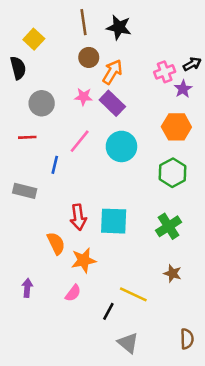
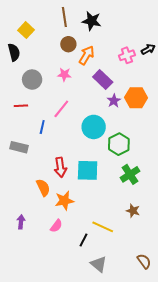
purple star: (183, 89) -> (114, 101), moved
purple rectangle: (112, 103) -> (103, 80), moved
cyan circle: (121, 146) -> (94, 127), moved
green hexagon: (173, 173) -> (119, 144), moved
brown semicircle: (187, 339) -> (144, 261), turned -35

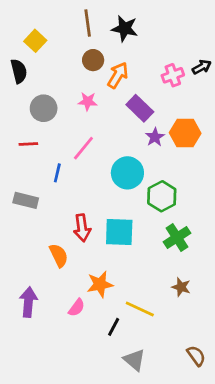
orange star: (64, 201) -> (100, 284), moved
purple arrow: (21, 222) -> (28, 302), size x1.5

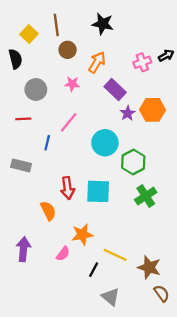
brown line: (88, 23) -> (56, 25), moved
brown circle: (93, 60) -> (68, 50), moved
brown star: (181, 287) -> (149, 267), moved, size x1.5

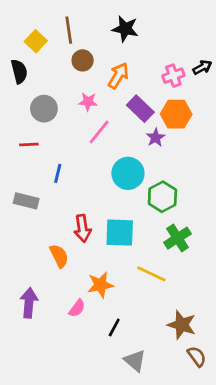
orange hexagon: (153, 110) -> (176, 114), moved
pink line: (69, 122) -> (99, 132), moved
yellow line: (115, 255) -> (151, 274), moved

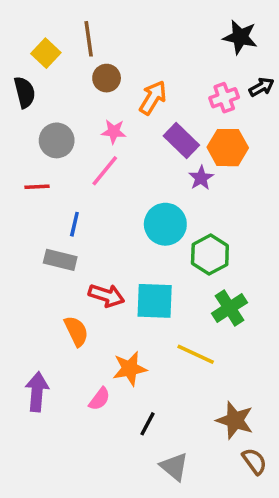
black star: (125, 29) -> (240, 37), moved
pink line: (99, 132) -> (105, 171), moved
gray rectangle: (26, 201) -> (60, 260), moved
red arrow: (83, 228) -> (107, 296), turned -64

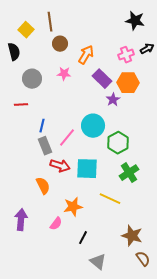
pink line: (105, 171) -> (67, 138), moved
gray rectangle: (60, 260) -> (45, 146), moved, turned 54

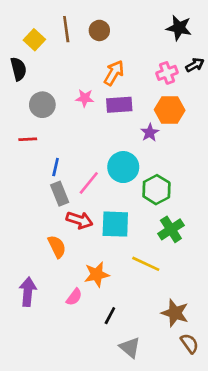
brown circle: (60, 44) -> (99, 30), moved
purple rectangle: (102, 79) -> (119, 105), moved, turned -48

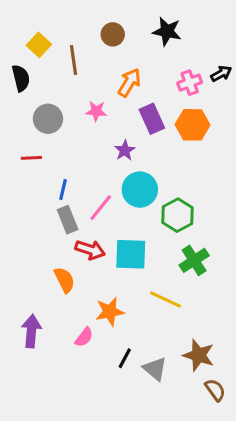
black star: (179, 28) -> (167, 31), moved
brown line: (66, 29) -> (74, 60), moved
purple rectangle: (119, 105) -> (152, 119), moved, turned 70
purple star: (150, 133) -> (125, 150), moved
gray triangle: (130, 347) -> (155, 369), moved

